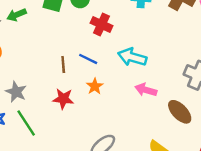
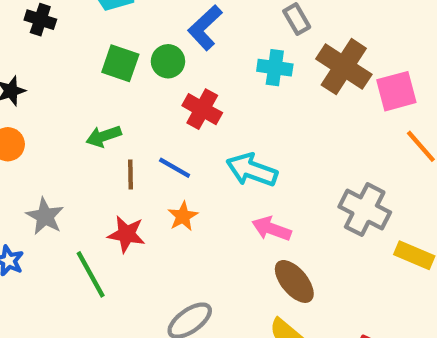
green arrow: (17, 15) -> (104, 136), moved
brown ellipse: (180, 112) -> (294, 281), moved
green line: (26, 123) -> (91, 274), moved

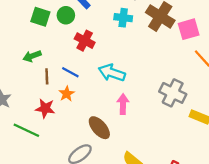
orange star: (183, 216) -> (67, 94), moved
pink arrow: (272, 229) -> (123, 104), turned 72
green line: (91, 274) -> (26, 130), turned -35
brown ellipse: (294, 281) -> (99, 128), moved

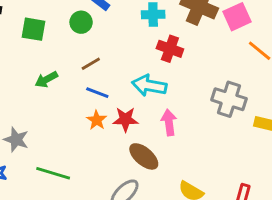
green square: (40, 17) -> (34, 29), moved
red cross: (85, 41) -> (170, 49), moved
brown line: (47, 76) -> (91, 64), moved, turned 70
red star: (45, 108) -> (125, 119), moved

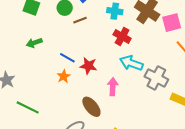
brown line: (91, 64) -> (80, 20), moved
cyan arrow: (149, 85) -> (131, 63), moved
red star: (125, 119) -> (88, 66), moved

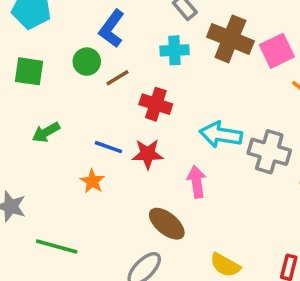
red cross: (122, 36) -> (156, 104), moved
orange star: (64, 76) -> (92, 181), moved

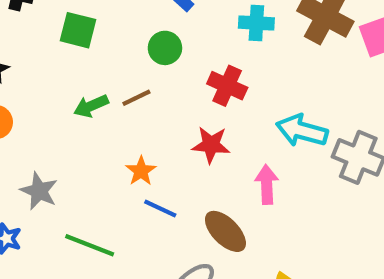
green circle: (87, 62) -> (165, 48), moved
brown line: (118, 78) -> (136, 98), moved
blue line: (108, 147) -> (160, 208), moved

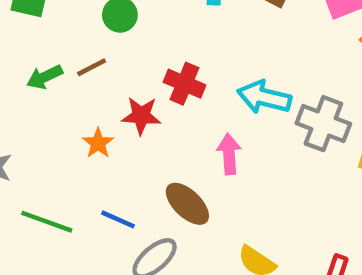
red cross: (227, 86) -> (184, 84), moved
red star: (211, 145) -> (141, 116), moved
blue line: (160, 208) -> (118, 219), moved

